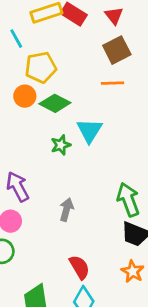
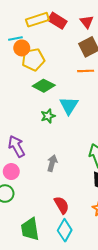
cyan line: (16, 39) -> (15, 39), turned -72
orange circle: (25, 96) -> (22, 48), moved

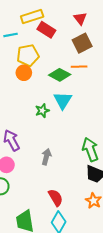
red rectangle: (57, 21) -> (46, 30), moved
orange circle: (22, 48) -> (24, 73), moved
green diamond: (44, 86) -> (60, 75), moved

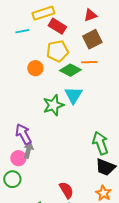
red triangle: (80, 19) -> (90, 15), turned 48
yellow pentagon: (28, 55) -> (57, 51), moved
green star: (42, 111) -> (53, 105), size x1.5
gray arrow: (46, 157) -> (28, 150), moved

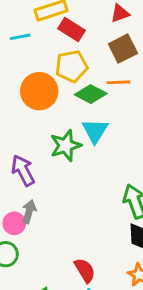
orange circle: (35, 68) -> (39, 91), size x1.6
purple arrow: (23, 134) -> (23, 170), moved

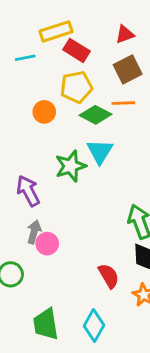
orange circle: (39, 91) -> (44, 112), size x0.6
pink circle: (14, 223) -> (47, 244), moved
red semicircle: (85, 270) -> (109, 276), moved

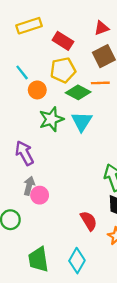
yellow rectangle: (56, 31) -> (29, 26), moved
cyan line: (25, 58) -> (22, 72), moved, turned 63
green star: (71, 166) -> (51, 119), moved

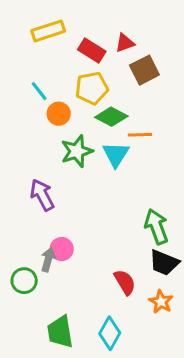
red triangle: (102, 28) -> (125, 43), moved
orange line: (100, 83) -> (140, 135), moved
gray arrow: (29, 186) -> (48, 260), moved

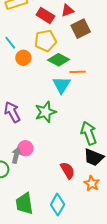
green star: (77, 151) -> (45, 112), moved

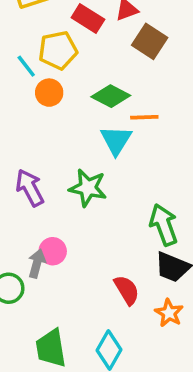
brown square: (81, 29) -> (150, 41), turned -30
yellow pentagon: (45, 41) -> (58, 50), moved
green star: (45, 112) -> (88, 188), turned 30

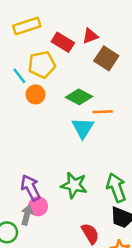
purple arrow: (30, 188) -> (31, 188), moved
green star: (88, 188) -> (74, 185), moved

